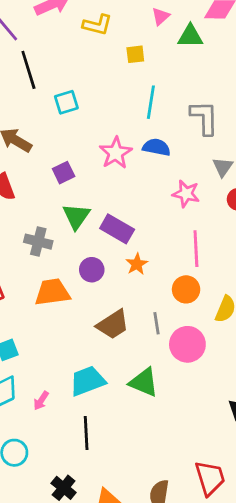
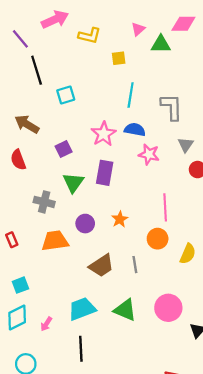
pink star: (186, 194) -> (149, 154), moved
purple rectangle: (117, 229) -> (105, 173), moved, turned 70
pink circle: (187, 344) -> (168, 308), moved

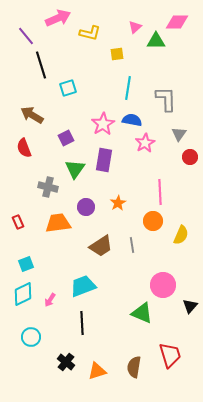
pink star: (149, 154) -> (145, 143), turned 30
green triangle: (125, 310) -> (142, 313), moved

